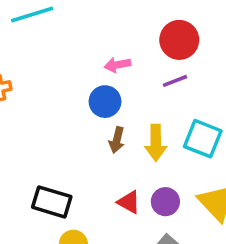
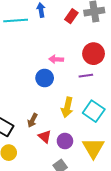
brown arrow: (117, 140) -> (32, 120), moved

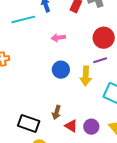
pink arrow: (56, 59) -> (58, 38), moved
yellow arrow: (67, 107) -> (86, 76), moved

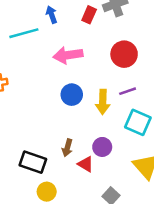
pink arrow: (58, 38) -> (68, 55), size x1.6
purple line: (100, 60) -> (128, 91), moved
purple circle: (91, 127) -> (102, 147), moved

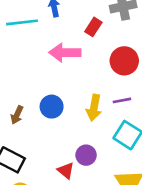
red rectangle: (89, 15) -> (93, 27), moved
blue circle: (72, 95) -> (52, 107), moved
brown arrow: (67, 148) -> (17, 115), moved

